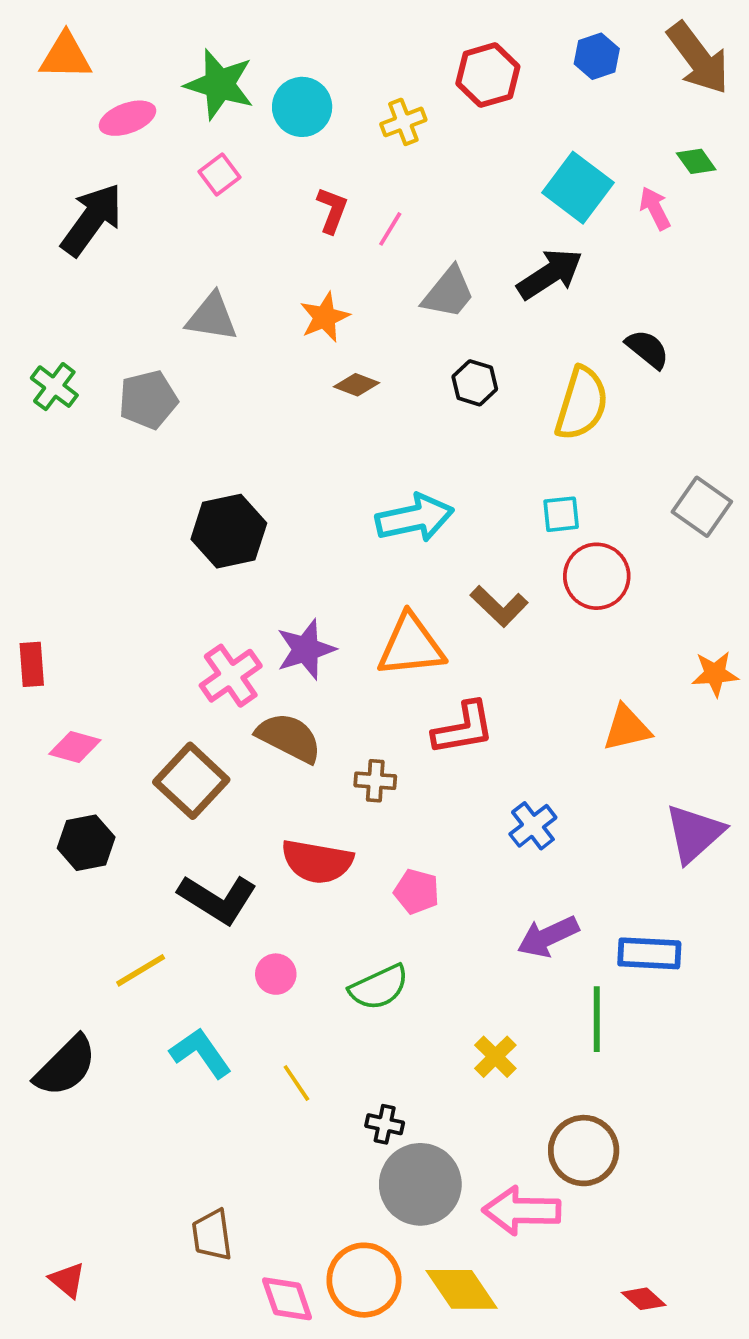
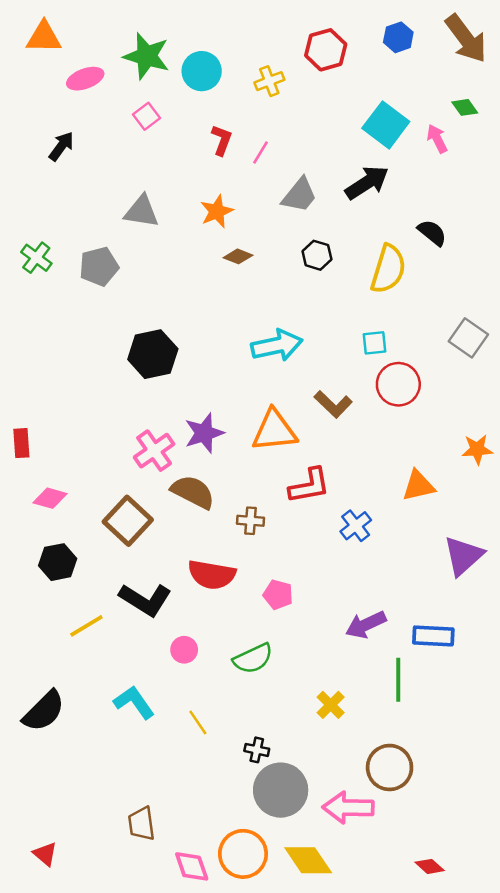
black arrow: (92, 220) -> (61, 146), size x0.6
blue cross: (533, 826) -> (356, 526), moved
yellow line: (141, 970) -> (86, 626), moved

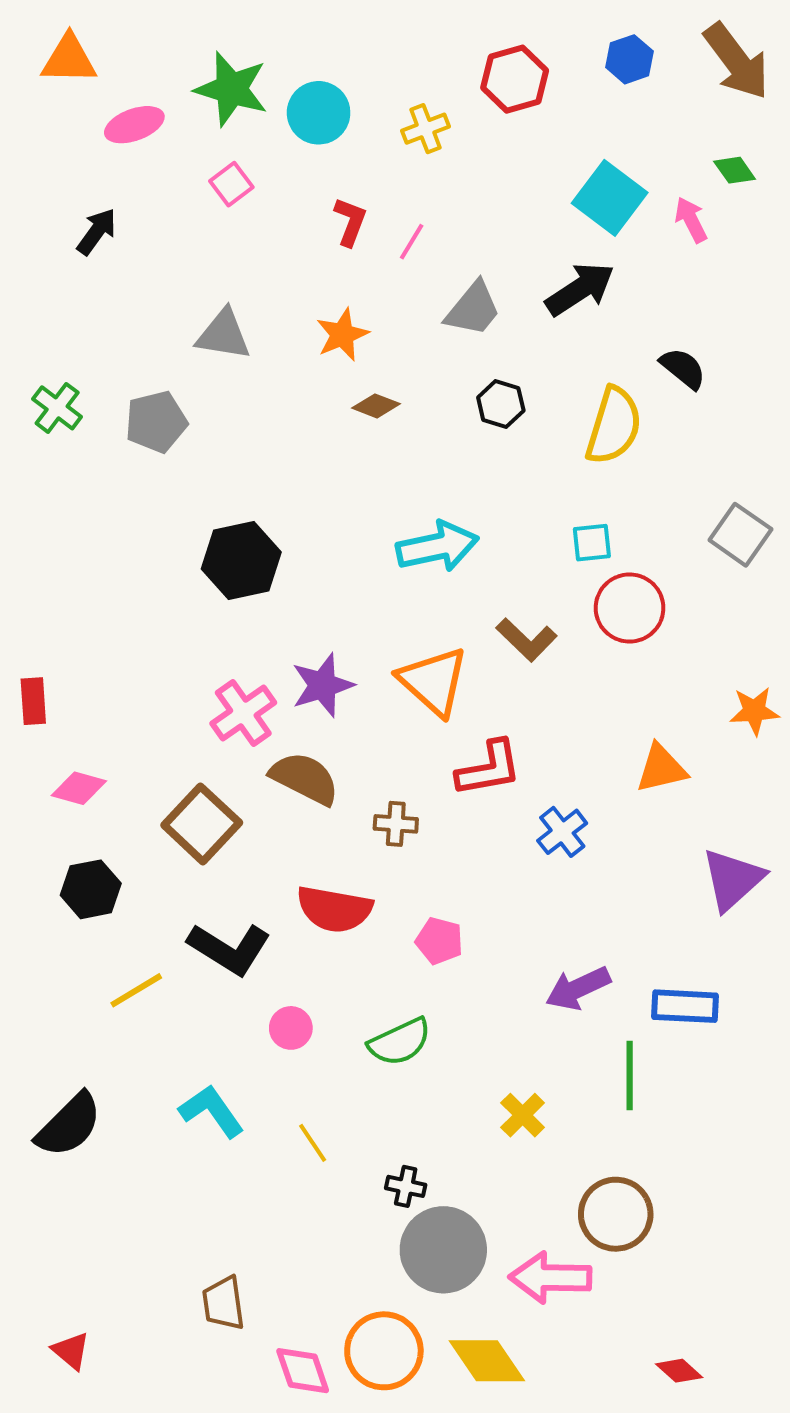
orange triangle: (274, 431) -> (433, 681), turned 48

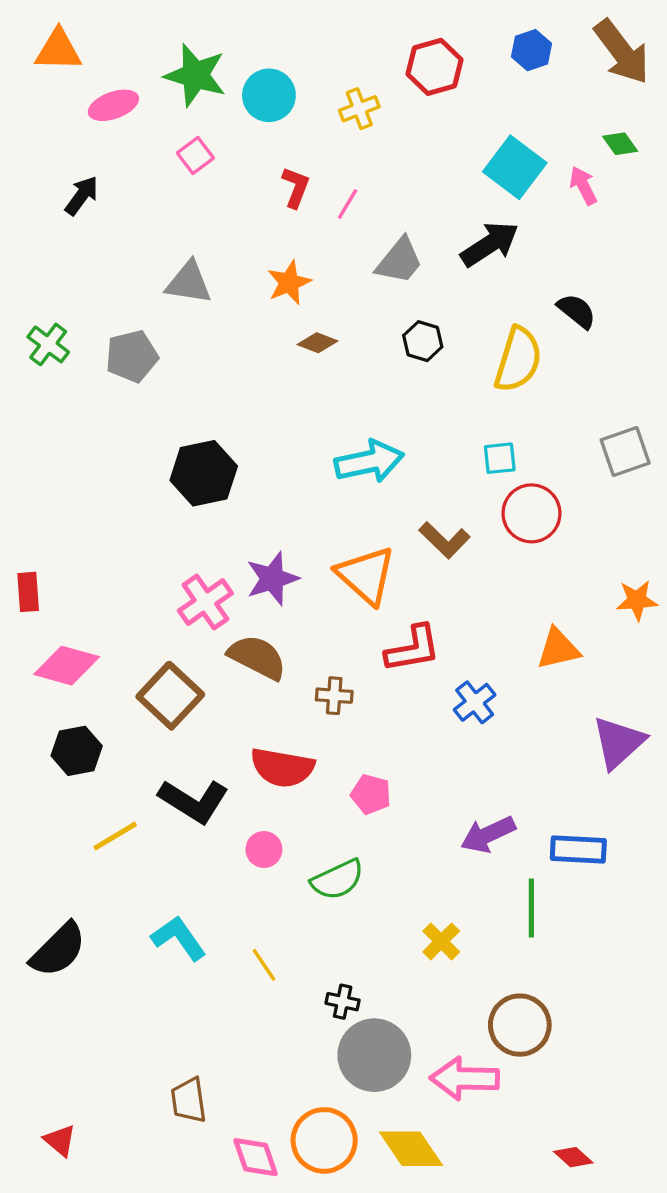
gray square: (740, 535) -> (625, 451), turned 36
pink diamond: (79, 788) -> (67, 666), size x1.4
pink circle: (291, 1028) -> (264, 849), moved

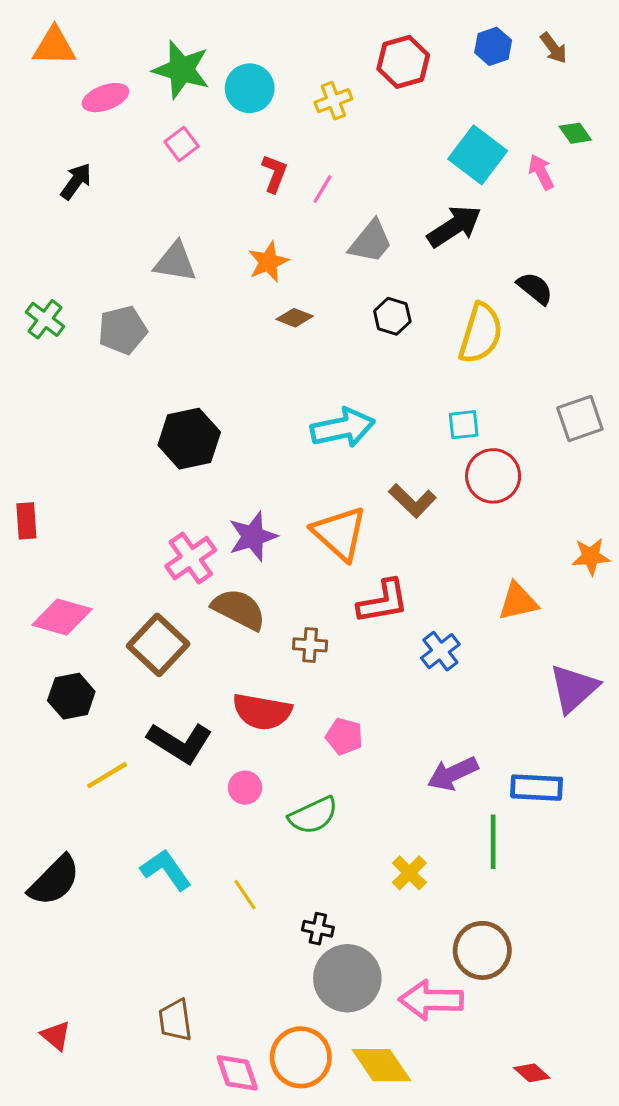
brown arrow: (622, 52) -> (554, 48), moved, size x0.5
red rectangle: (28, 592) -> (26, 521), moved
red triangle: (60, 1140) -> (56, 1036), moved

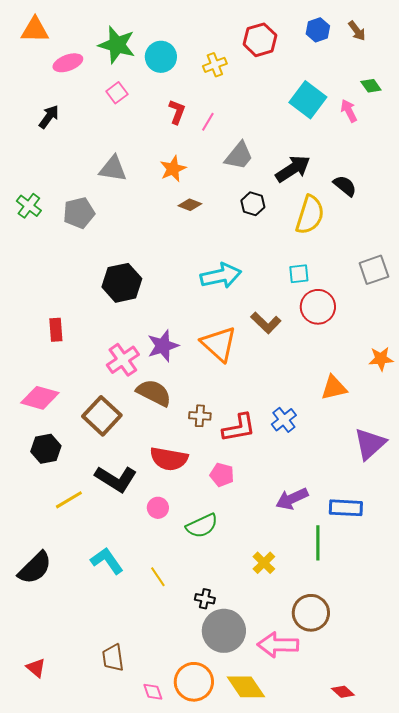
black arrow: (454, 226) -> (293, 169), moved
red rectangle: (26, 521) -> (56, 330), moved
red L-shape: (383, 602) -> (239, 428), moved
pink diamond: (237, 1073) -> (153, 692), size x0.7

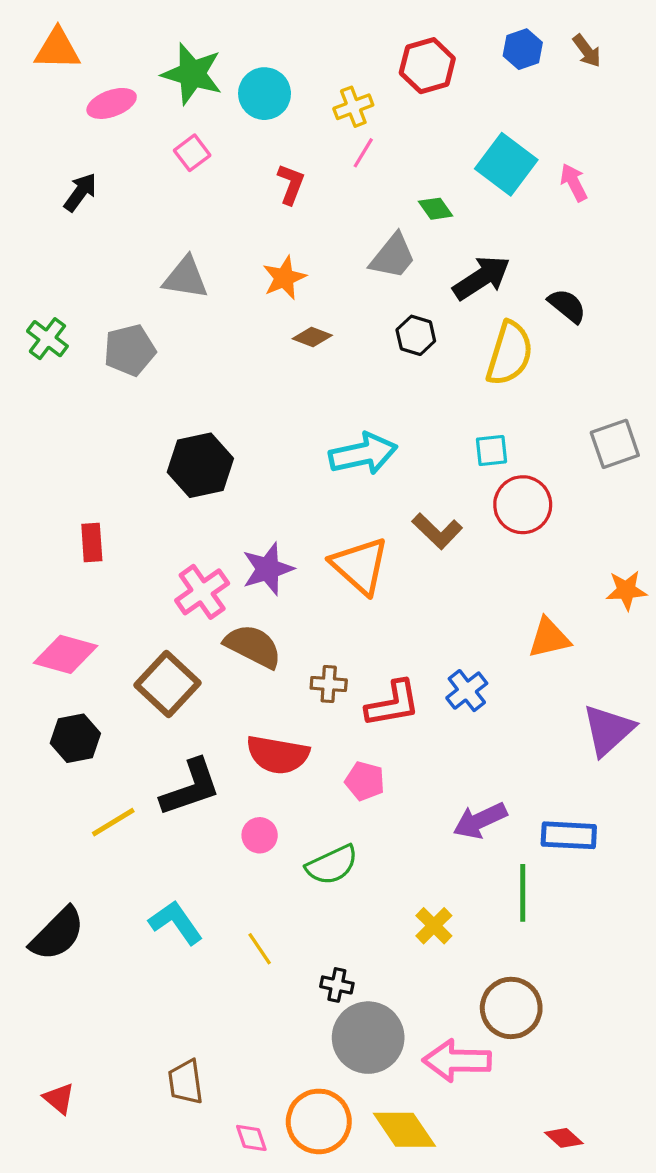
green diamond: (371, 86) -> (436, 209), moved
pink line: (208, 122) -> (363, 153), moved
black L-shape: (116, 479) -> (191, 788), turned -51

